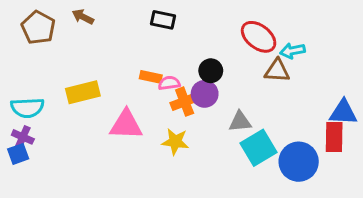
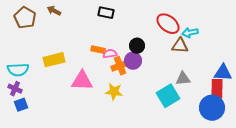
gray triangle: (240, 122) -> (183, 79), moved
blue square: (18, 154) -> (21, 105), moved
blue circle: (299, 162) -> (212, 108), moved

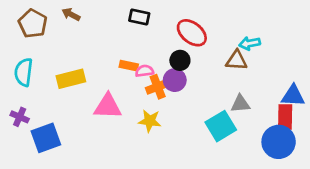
red ellipse: (168, 24) -> (192, 33), moved
cyan semicircle: (18, 70) -> (24, 72), moved, turned 100
blue square: (21, 105) -> (46, 138), moved, size x1.6

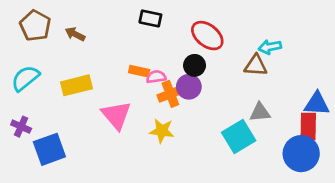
brown arrow: (71, 14) -> (75, 34), moved
cyan semicircle: (24, 72) -> (25, 78), turned 44
pink triangle: (108, 106) -> (116, 115), turned 48

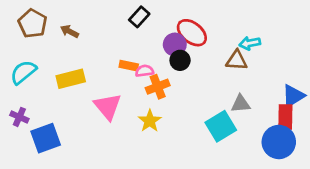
black rectangle: (150, 18) -> (139, 17), turned -60
purple circle: (189, 87) -> (175, 45), moved
blue triangle: (317, 104) -> (293, 96), turned -35
yellow star: (162, 131) -> (150, 121), turned 30

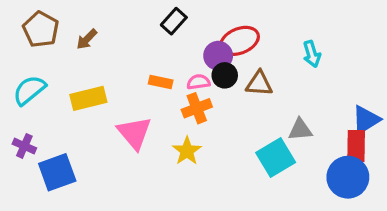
brown arrow: (69, 31) -> (87, 39), turned -72
red ellipse: (192, 33) -> (239, 41), turned -60
cyan arrow: (250, 43) -> (312, 54), turned -96
brown triangle: (237, 60) -> (259, 84), moved
pink semicircle: (144, 71) -> (198, 82), moved

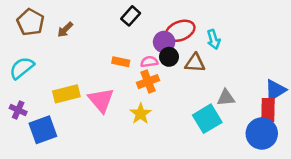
cyan arrow: (312, 54) -> (214, 39), moved
yellow rectangle: (88, 98) -> (66, 94), moved

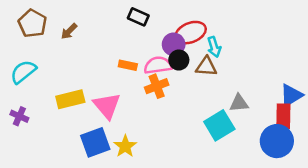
black rectangle: (131, 16) -> (138, 17), turned 72
cyan arrow: (214, 39) -> (214, 47), moved
pink semicircle: (149, 62) -> (158, 65), size x1.5
yellow star: (141, 114) -> (125, 146), moved
blue square: (43, 130) -> (95, 142), moved

